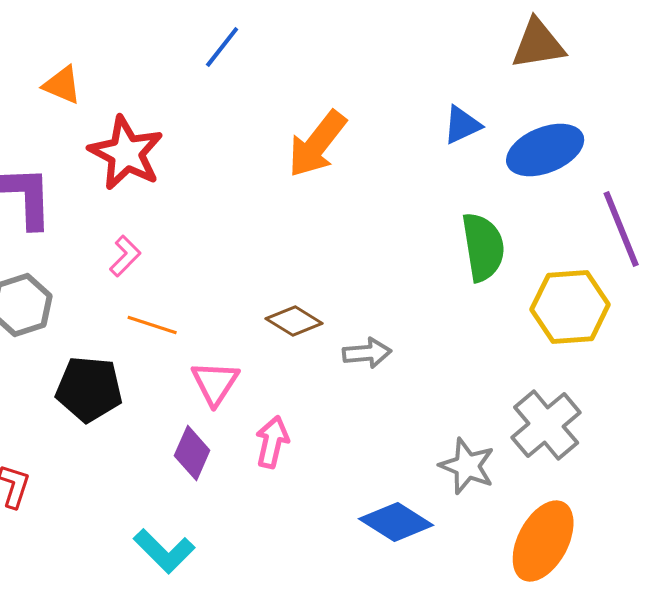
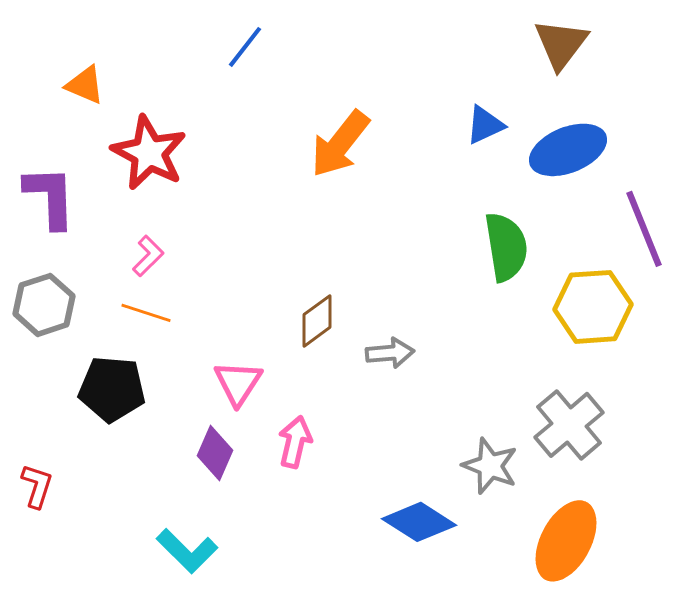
brown triangle: (538, 44) -> (561, 44), turned -44
brown diamond: (294, 321) -> (317, 321), turned -68
orange line: (152, 325) -> (146, 313), moved

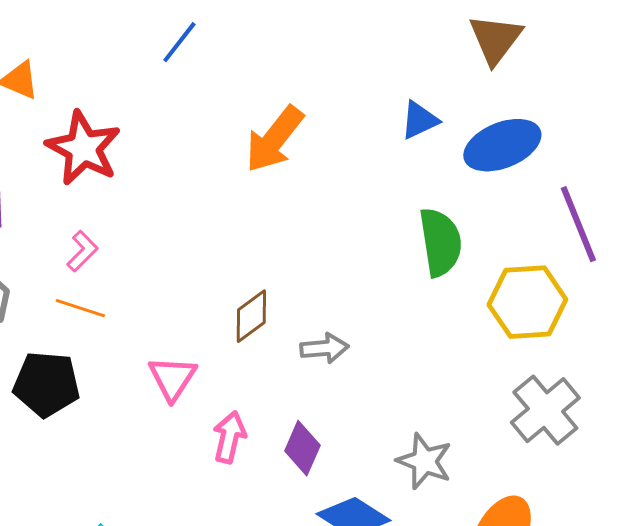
gray cross: (569, 425) -> (545, 410), moved
purple diamond: (215, 453) -> (302, 448), moved

